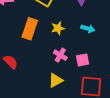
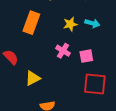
yellow star: (58, 28) -> (70, 24), moved
yellow triangle: (56, 80) -> (33, 78), moved

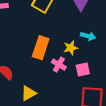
orange rectangle: (31, 23) -> (41, 48), moved
yellow star: (70, 24) -> (71, 48), moved

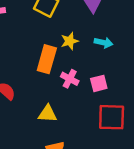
yellow star: (71, 48) -> (70, 41), moved
yellow triangle: (29, 93) -> (48, 114), moved, turned 35

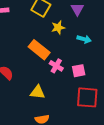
yellow star: (70, 41) -> (58, 27), moved
orange rectangle: (47, 59) -> (39, 50), turned -70

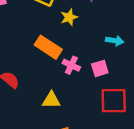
cyan arrow: (84, 39) -> (115, 41), moved

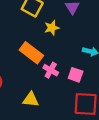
pink square: (100, 68) -> (76, 75), turned 32

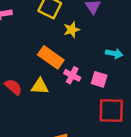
yellow triangle: (31, 100) -> (40, 86), moved

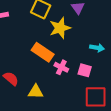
yellow star: (72, 30) -> (60, 28), size x1.5
yellow triangle: (40, 86) -> (36, 92), moved

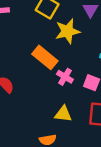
yellow triangle: (36, 92) -> (63, 114), moved

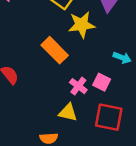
pink cross: (65, 77) -> (78, 86), moved

